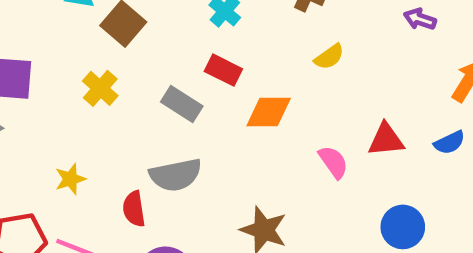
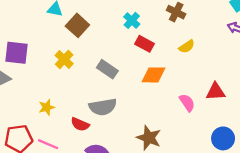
red rectangle: (223, 70) -> (144, 44), moved
red semicircle: (134, 209) -> (80, 124), turned -60

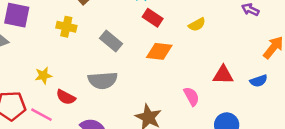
yellow cross: (64, 59) -> (66, 27), turned -36
pink semicircle: (187, 103) -> (191, 96), moved
red semicircle: (80, 124) -> (66, 97), moved

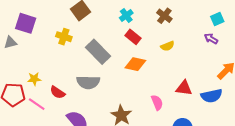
gray rectangle: (111, 41) -> (98, 52), size x1.4
yellow star: (43, 75) -> (34, 79), moved
blue semicircle: (259, 81) -> (212, 96), size x1.5

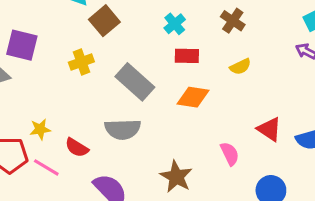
yellow cross: (64, 37) -> (81, 62), turned -35
red rectangle: (133, 37) -> (187, 56), turned -35
red triangle: (184, 88) -> (269, 129), turned 30

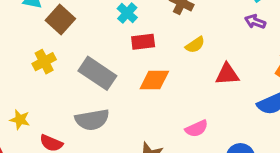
yellow star: (40, 129) -> (20, 120), moved, turned 30
red triangle: (269, 129) -> (227, 74), moved, turned -30
pink semicircle: (230, 154) -> (197, 129), turned 100

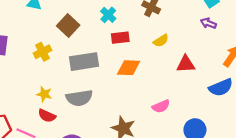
brown square: (60, 20) -> (68, 26), moved
gray rectangle: (97, 73) -> (84, 62), turned -44
yellow star: (20, 120) -> (44, 94), moved

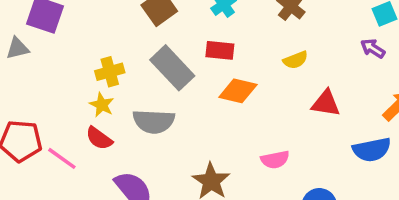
red rectangle: (120, 38) -> (220, 50), moved
yellow cross: (42, 52) -> (110, 72), moved
gray rectangle: (84, 62) -> (172, 68), turned 44

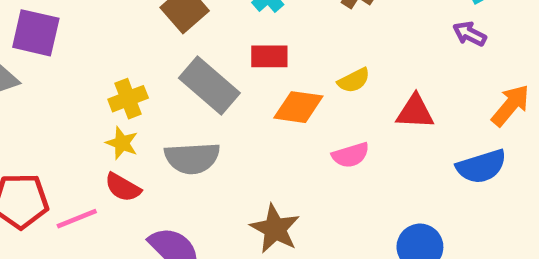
yellow semicircle: (295, 60) -> (354, 80), moved
pink line: (62, 158) -> (77, 219), turned -52
pink semicircle: (275, 160) -> (351, 155), moved

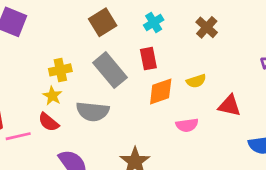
red rectangle: (269, 56) -> (148, 59), turned 70
orange diamond: (298, 107) -> (161, 92), turned -36

